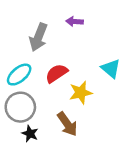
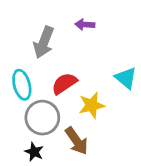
cyan ellipse: (19, 75) -> (22, 85), turned -65
gray circle: (20, 107) -> (42, 118), moved

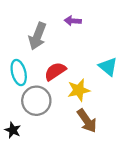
brown arrow: (77, 141) -> (87, 121), moved
black star: (34, 152) -> (13, 130), moved

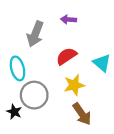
red semicircle: (55, 71) -> (66, 56), moved
black star: (13, 130) -> (14, 112), moved

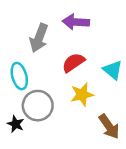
purple arrow: (69, 20) -> (76, 22), size x1.5
brown arrow: (82, 114) -> (109, 127), moved

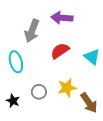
yellow star: (82, 95) -> (67, 88), moved
gray circle: (38, 106) -> (39, 92), moved, size x0.6

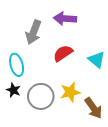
gray circle: (39, 92) -> (41, 96), size x1.6
black star: (13, 101) -> (13, 90), moved

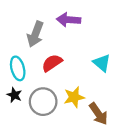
red semicircle: (63, 53) -> (52, 63), moved

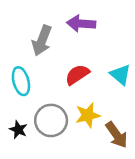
red semicircle: (52, 63) -> (77, 75), moved
black star: (14, 95) -> (18, 130), moved

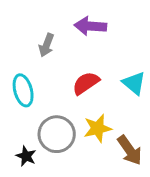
gray arrow: (42, 41) -> (46, 45), size x0.7
black star: (18, 130) -> (26, 156), moved

